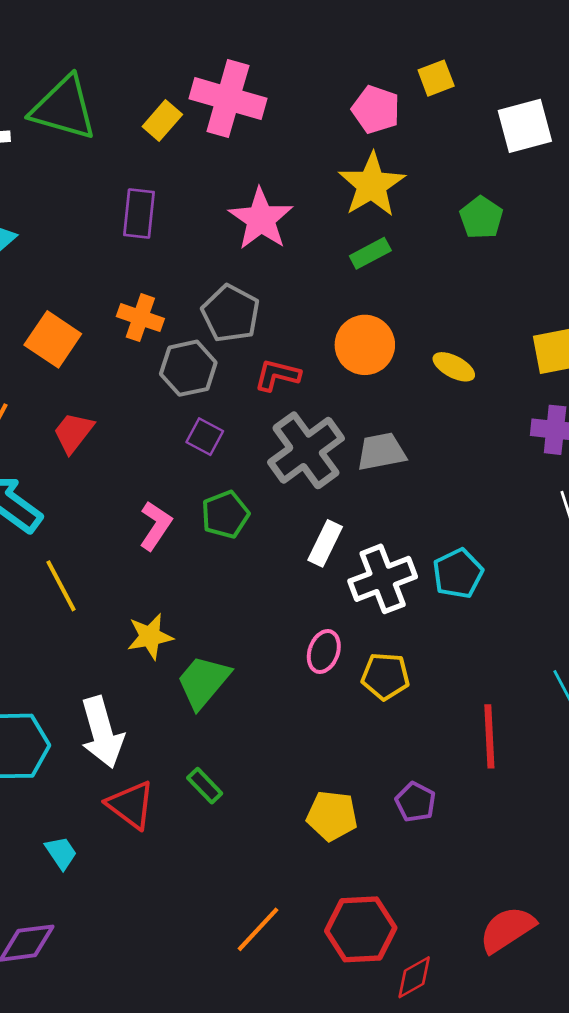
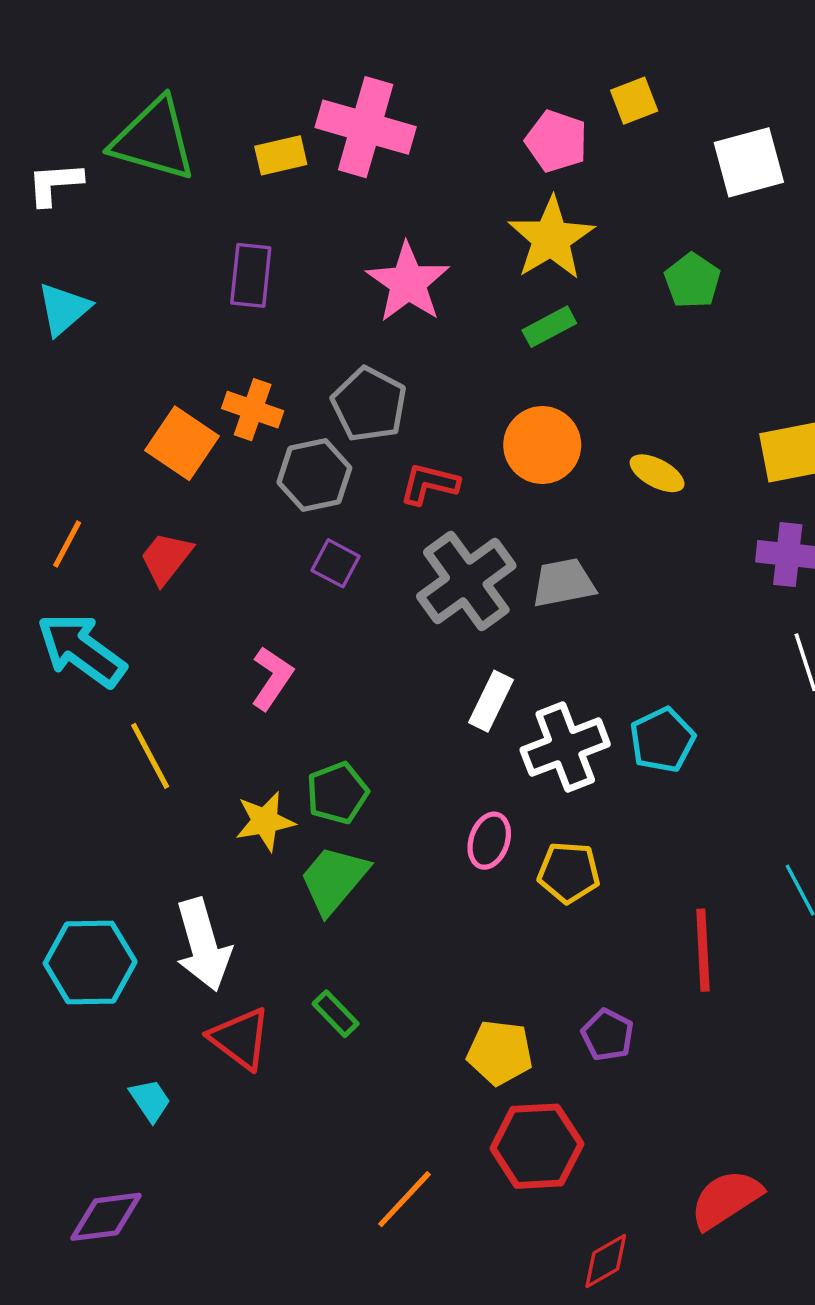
yellow rectangle: (162, 120) -> (281, 155), turned 36
orange square: (53, 339) -> (182, 443), moved
green pentagon: (225, 515) -> (337, 793), moved
red hexagon: (361, 929) -> (537, 1146), moved

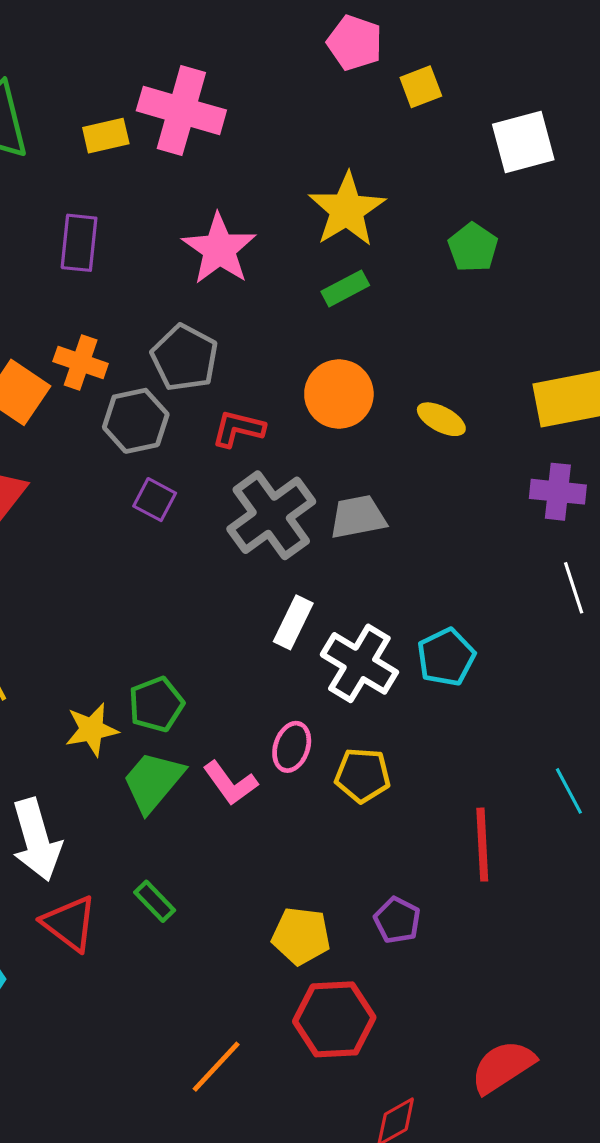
pink pentagon: (556, 141) -> (355, 43), moved
pink L-shape: (272, 678) -> (230, 783), moved, turned 110
white cross: (565, 747) -> (359, 663), turned -38

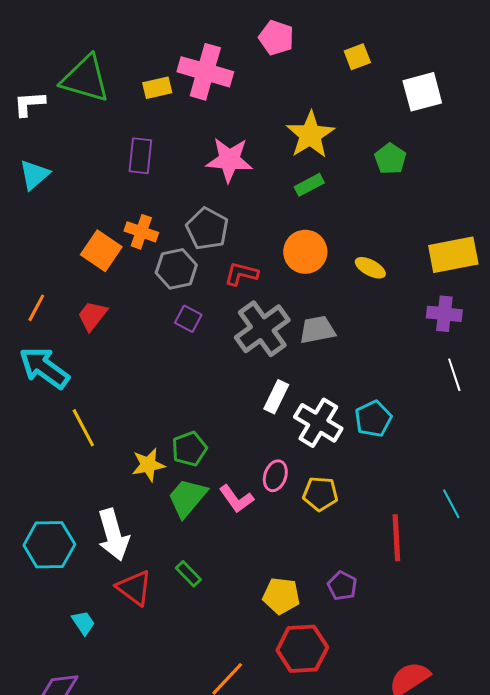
pink pentagon: (355, 43) -> (276, 38), moved
pink star: (219, 249) -> (229, 160), turned -30

